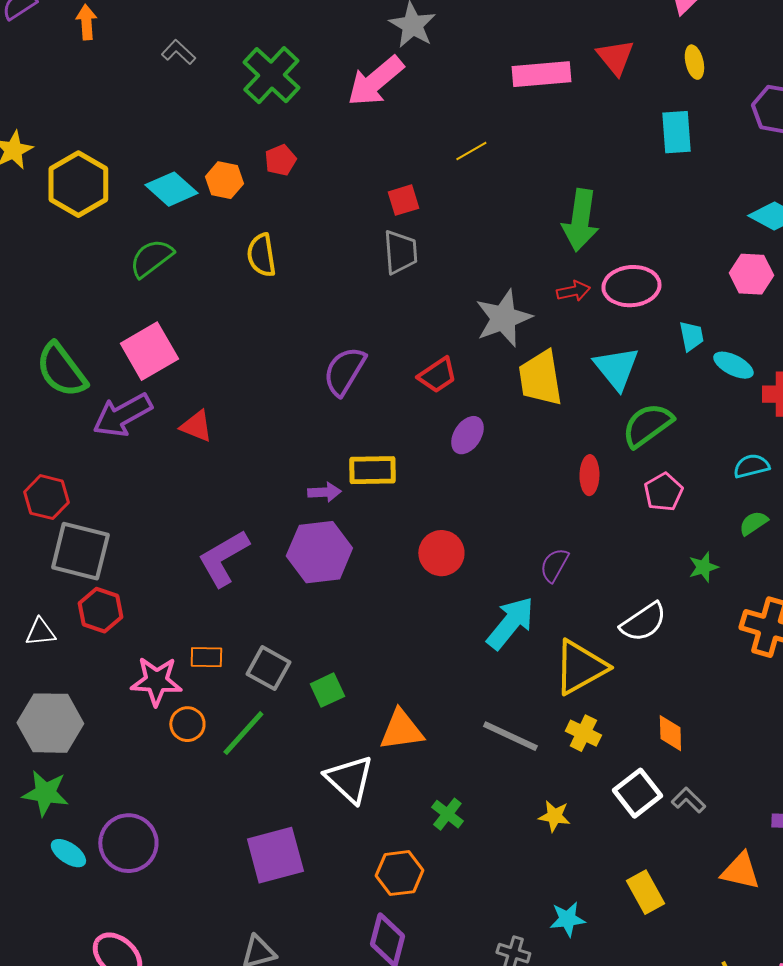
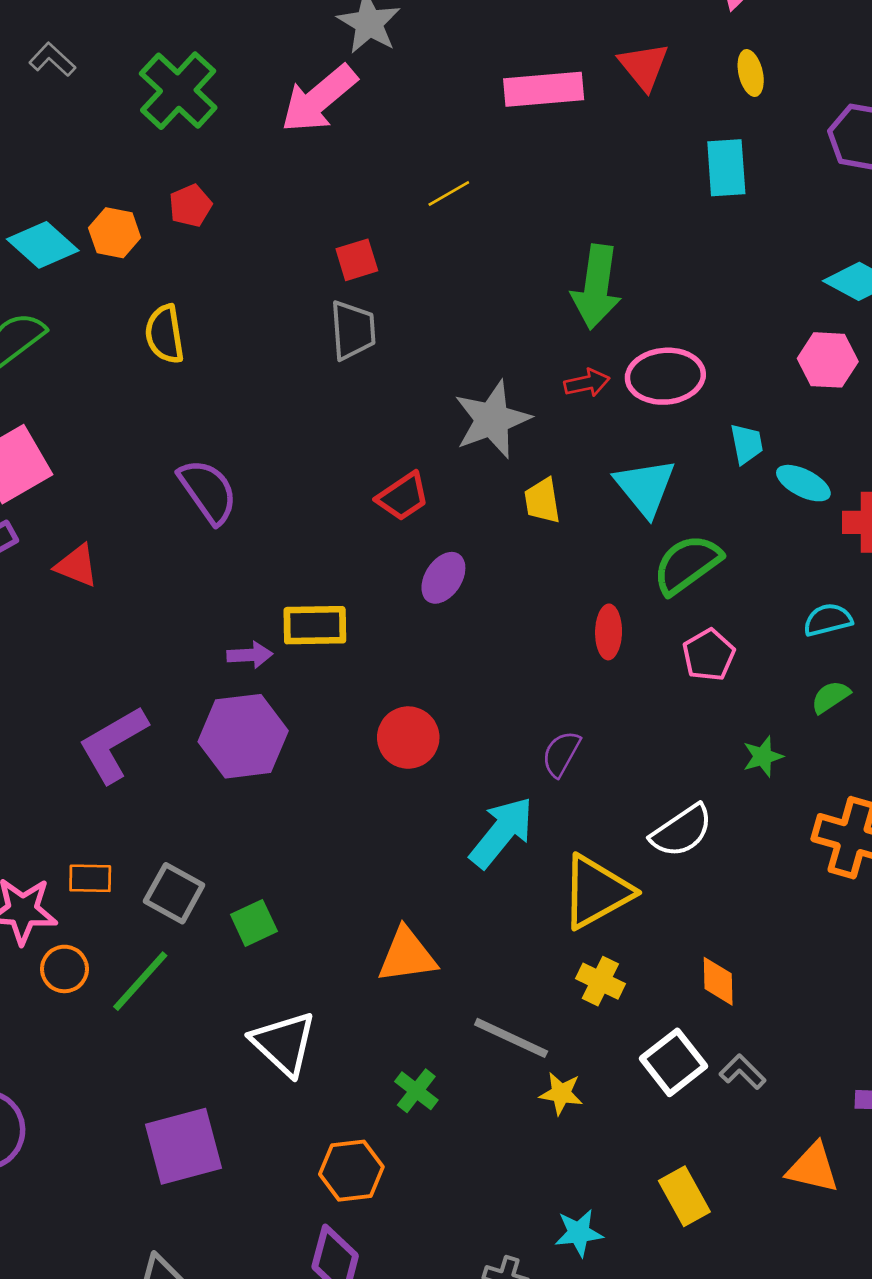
purple semicircle: (344, 371) -> (208, 491), moved, turned 114
yellow trapezoid: (540, 378) -> (542, 501), size x0.6
orange triangle: (401, 730) -> (407, 955), moved
gray line: (510, 736) -> (511, 1038), moved

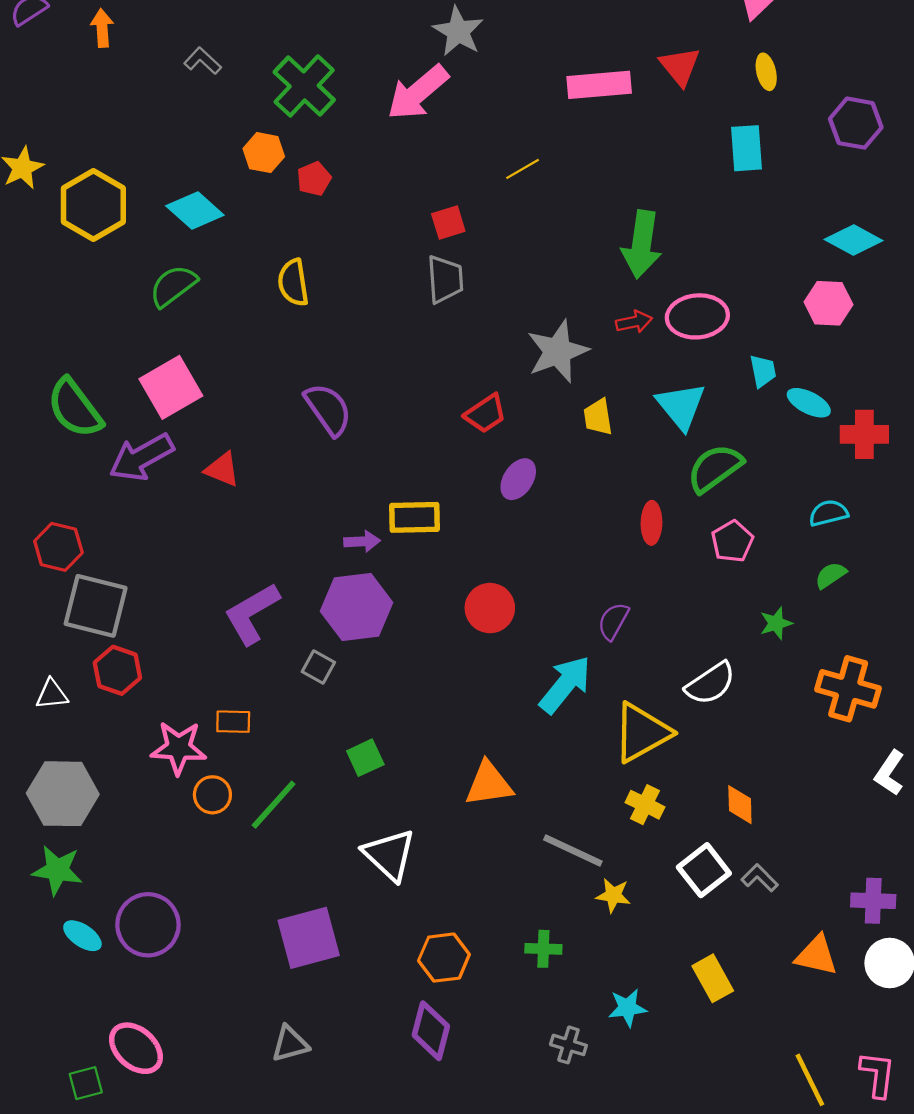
orange hexagon: (115, 233) -> (264, 153), moved
gray square: (174, 893) -> (318, 667), moved, size x0.7
green cross: (416, 1091) -> (543, 949), moved, turned -36

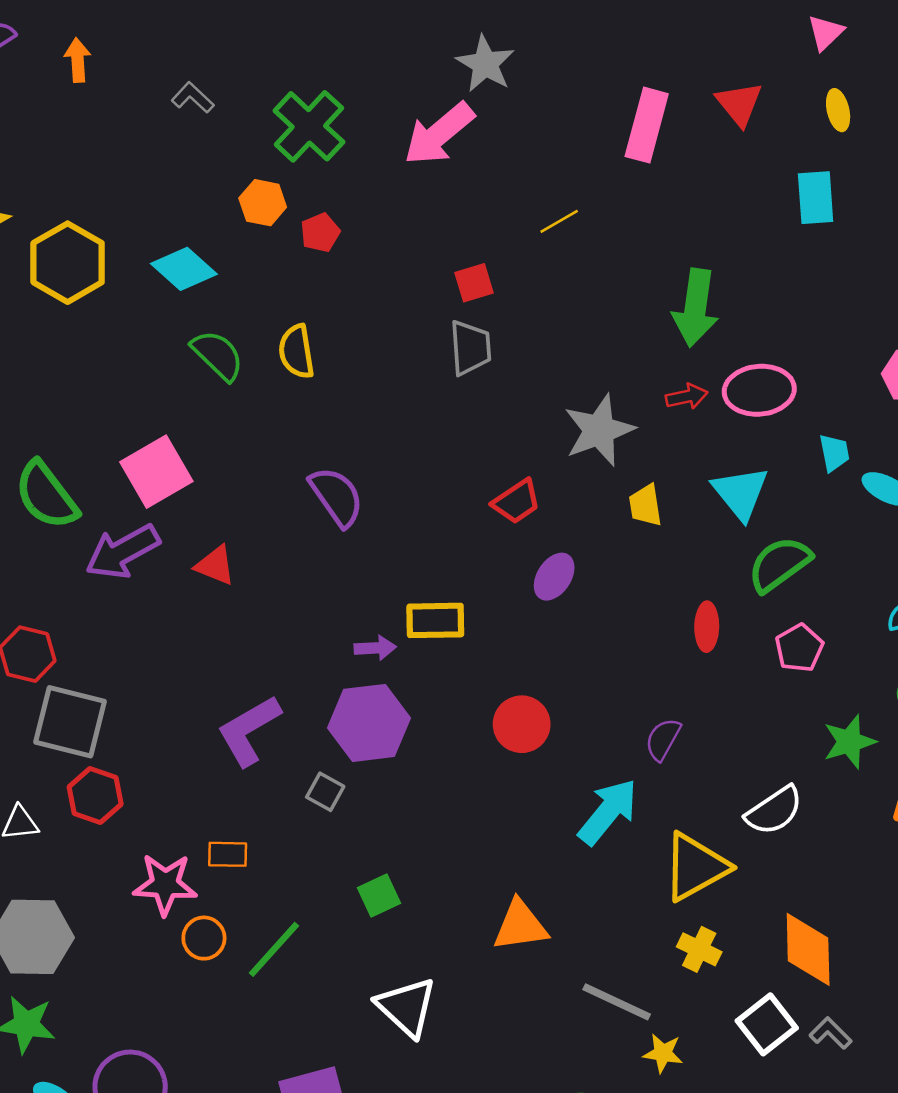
pink rectangle: (599, 85) -> (647, 125), turned -70
green semicircle: (173, 286) -> (218, 355), moved, turned 81
green star: (776, 623) -> (849, 742), size x1.4
orange diamond: (740, 805) -> (808, 949), size x1.6

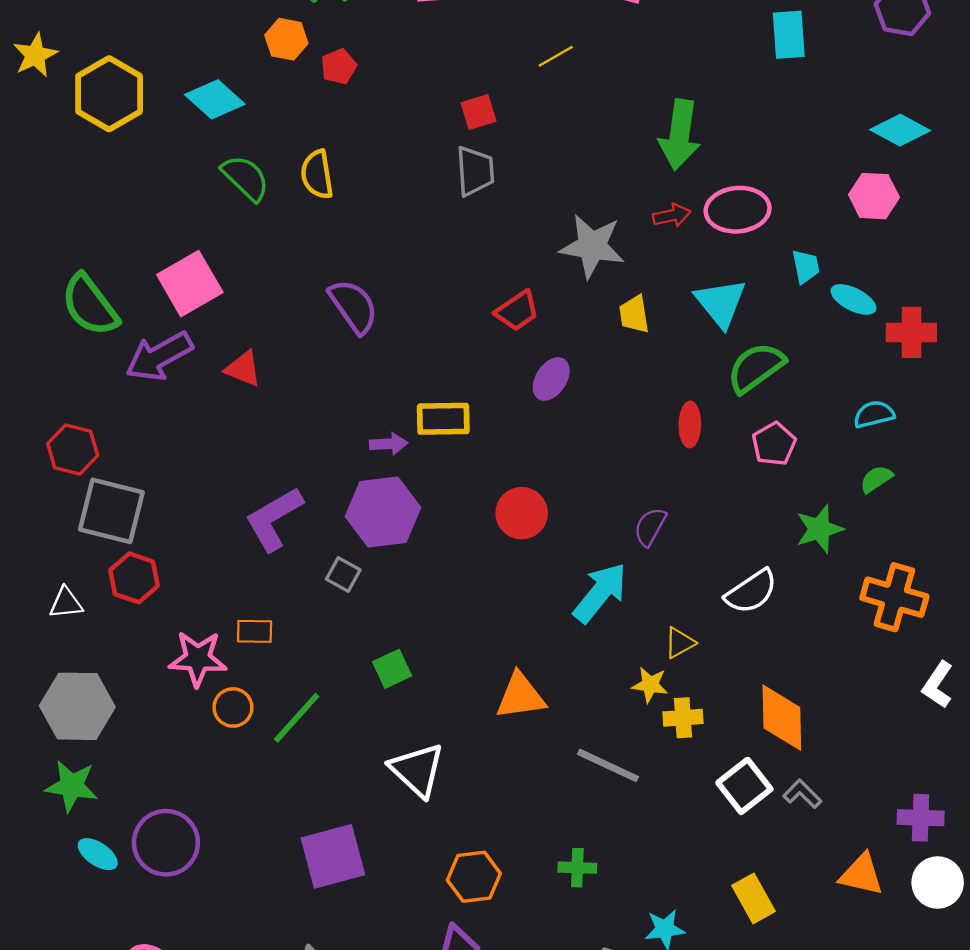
gray star: (599, 430) -> (592, 246), turned 30
yellow triangle: (695, 867) -> (680, 643), size x0.5
yellow cross: (699, 949) -> (683, 718), turned -30
yellow star: (663, 1053) -> (650, 685), moved

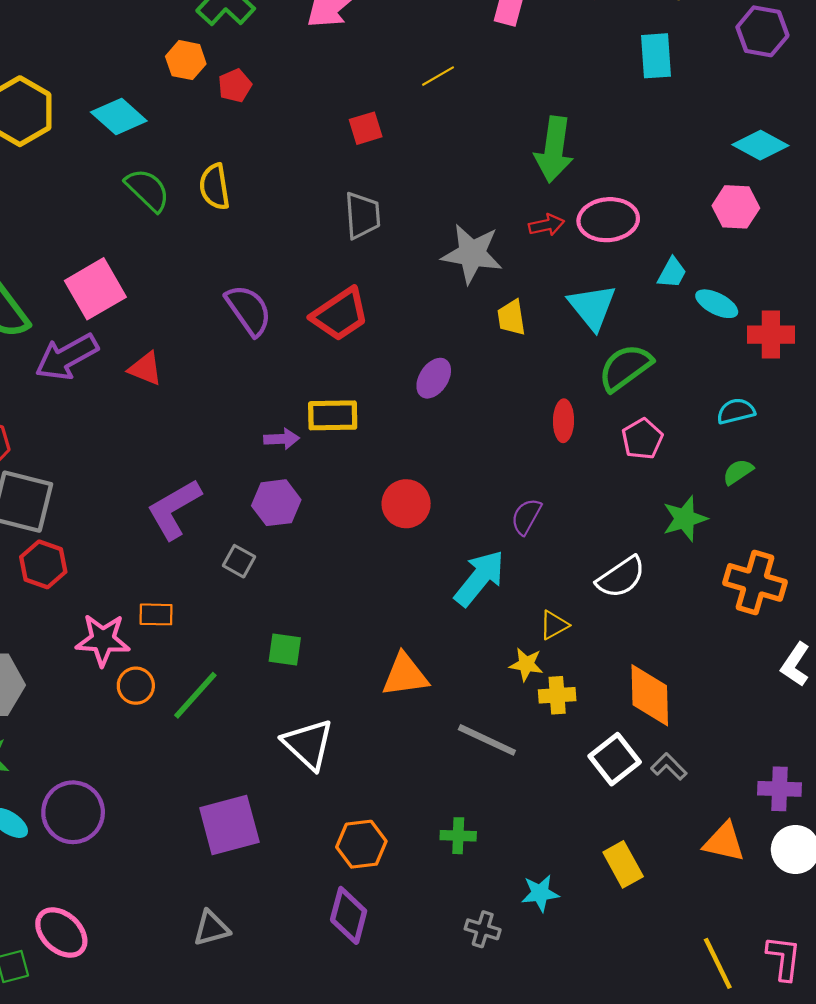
gray trapezoid: (475, 171) -> (362, 215), moved
cyan trapezoid: (806, 267) -> (672, 273), turned 40
red trapezoid: (517, 311) -> (340, 314), moved, size x1.4
purple hexagon: (383, 512) -> (276, 503), size x0.7
green square: (392, 669) -> (285, 649), turned 33

